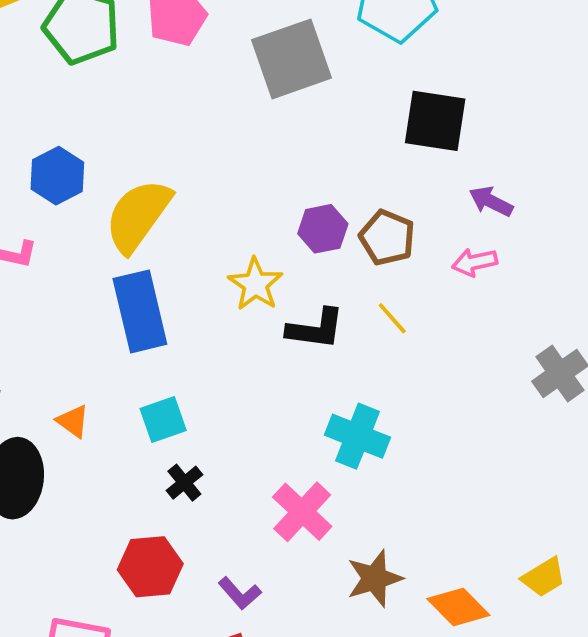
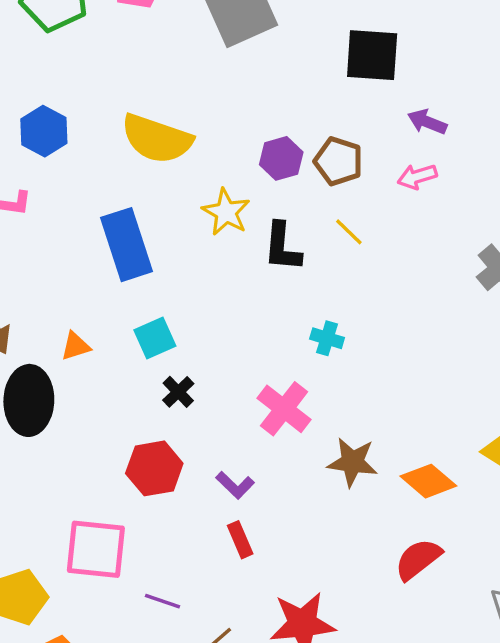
yellow semicircle: (138, 216) -> (157, 139), moved, turned -102
black L-shape: (316, 329) -> (282, 247), turned 92
orange triangle: (73, 421) -> (76, 346), turned -48
cyan cross: (357, 436) -> (327, 338), size x0.6
brown star: (374, 578) -> (352, 462), turned 30

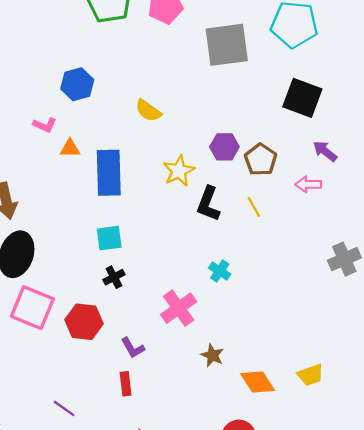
yellow semicircle: (157, 139) -> (148, 111), size x0.6
orange triangle: (76, 346) -> (70, 148), moved
brown star: (352, 462) -> (212, 355), size x0.7
pink square: (96, 549) -> (32, 308), moved

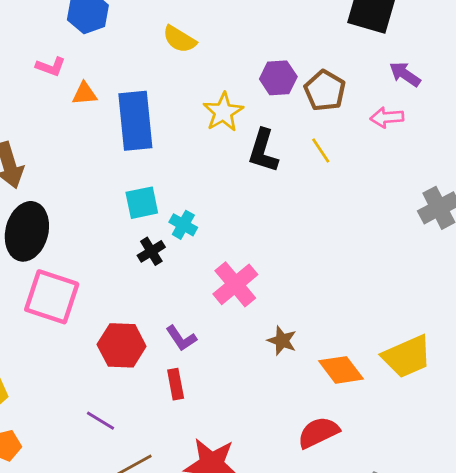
cyan cross: (220, 271) -> (183, 225), moved
red hexagon: (84, 322) -> (122, 345), moved
yellow trapezoid: (311, 375) -> (407, 356), size x1.5

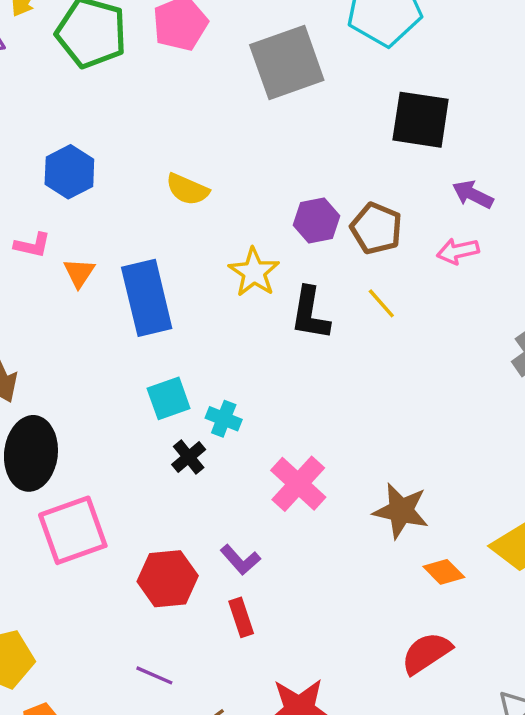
orange triangle: (85, 94) -> (79, 273), turned -44
pink square: (52, 297) -> (73, 530), turned -30
brown star: (282, 341) -> (401, 511), moved, size x1.5
orange diamond: (341, 370) -> (444, 572), size x0.7

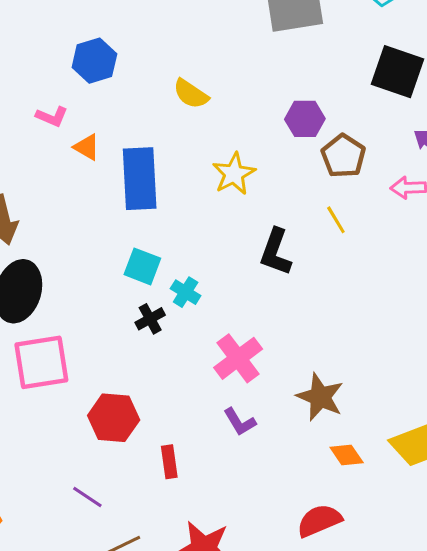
purple hexagon: (316, 220) -> (305, 119), moved
orange triangle: (79, 273) -> (87, 147), turned -44
black L-shape: (310, 313) -> (276, 252), moved
cyan square: (169, 398) -> (142, 266), turned 30
purple L-shape: (240, 560) -> (240, 422), moved

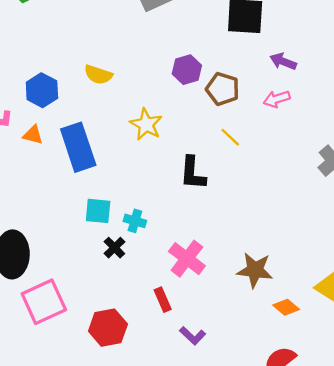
blue hexagon: (94, 61) -> (42, 90), moved
purple L-shape: (240, 422) -> (193, 336), moved
red rectangle: (169, 462) -> (163, 300), moved

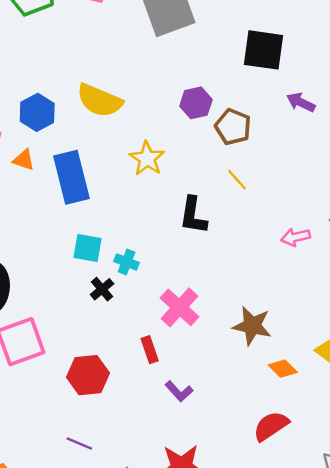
yellow semicircle: (98, 75) -> (100, 100), size x1.5
pink arrow: (277, 99) -> (296, 237), moved

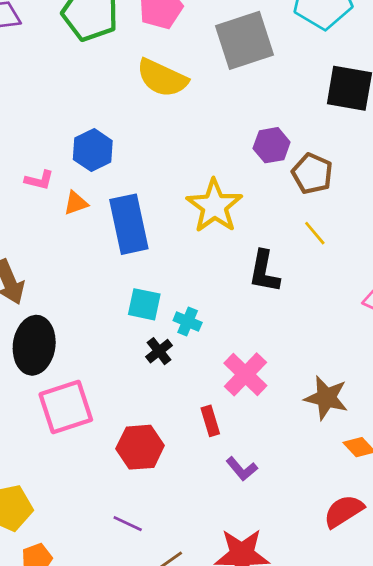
yellow semicircle: (100, 100) -> (162, 78), moved
yellow star: (147, 158) -> (214, 206), size x1.4
orange triangle: (24, 160) -> (76, 203), turned -40

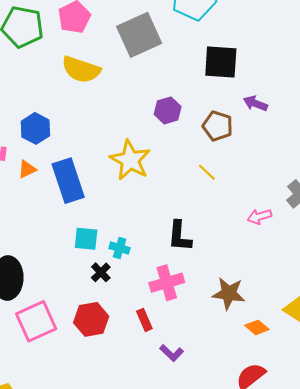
brown pentagon: (312, 174) -> (218, 126), moved
black L-shape: (264, 271) -> (180, 236), moved
pink cross: (245, 374) -> (167, 283), turned 36
red hexagon: (140, 447) -> (91, 319), moved

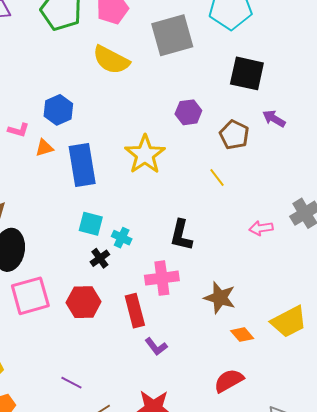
red rectangle: (144, 320) -> (135, 311), size x1.5

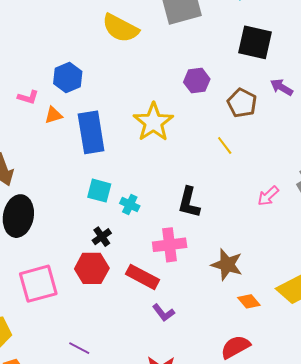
pink arrow: (261, 228) -> (268, 196), turned -35
black cross: (100, 258) -> (102, 237), moved
pink square: (30, 296) -> (38, 284), moved
red rectangle: (135, 311) -> (143, 277), turned -48

